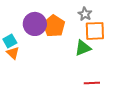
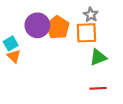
orange square: (95, 31) -> (86, 33), moved
green triangle: (83, 48) -> (98, 57), moved

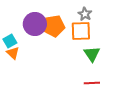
orange pentagon: (58, 27) -> (54, 26), turned 30
green triangle: (98, 57) -> (92, 54), turned -42

